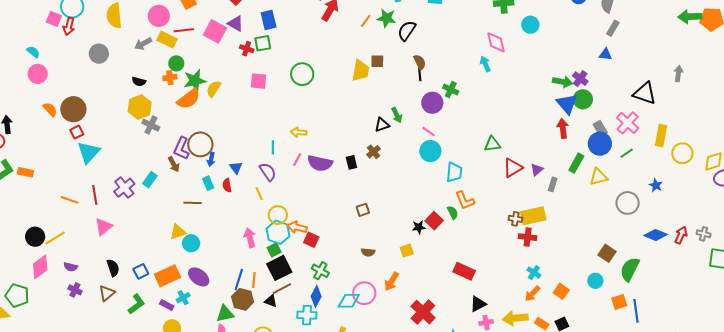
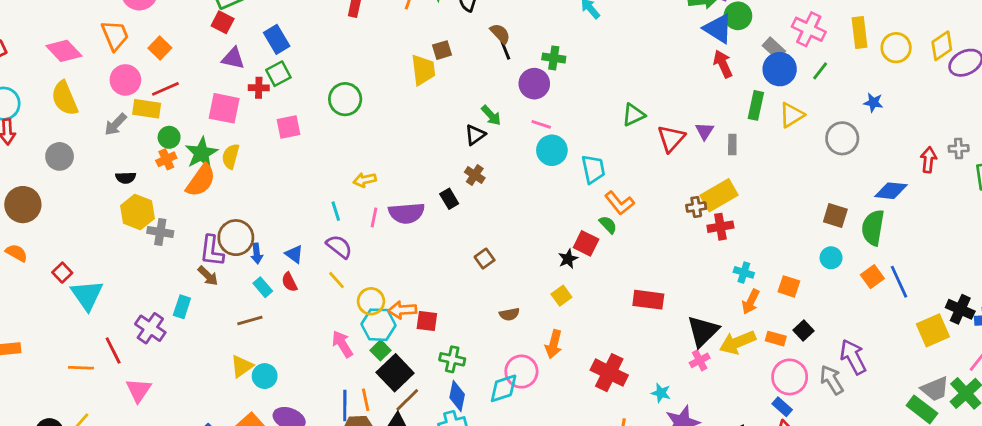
pink square: (215, 31) -> (224, 108), moved
brown circle: (73, 109) -> (23, 205), moved
blue diamond: (656, 235) -> (891, 191), moved
black triangle: (478, 304) -> (703, 331), moved, size x1.4

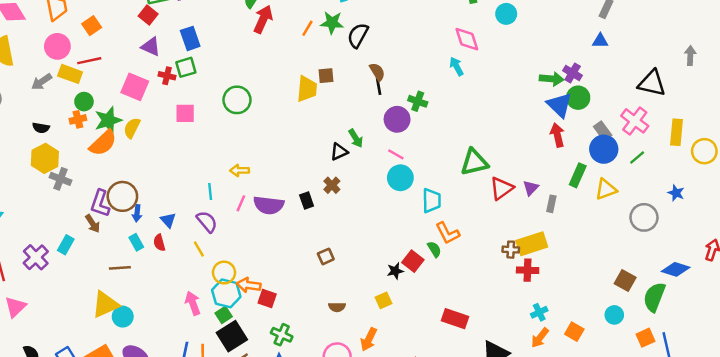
green triangle: (633, 115) -> (474, 162), size x1.4
cyan cross: (744, 272) -> (539, 312), turned 35
yellow triangle: (242, 366) -> (105, 304), size x1.4

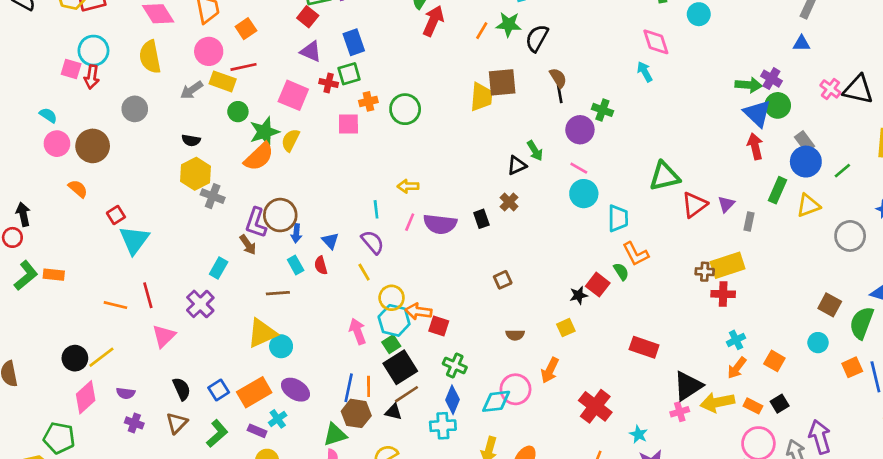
brown square: (326, 76) -> (502, 82), size x1.6
orange cross: (78, 119) -> (368, 101), moved
pink cross: (635, 121) -> (830, 89), moved, size x0.7
purple cross: (36, 257) -> (200, 304), moved

